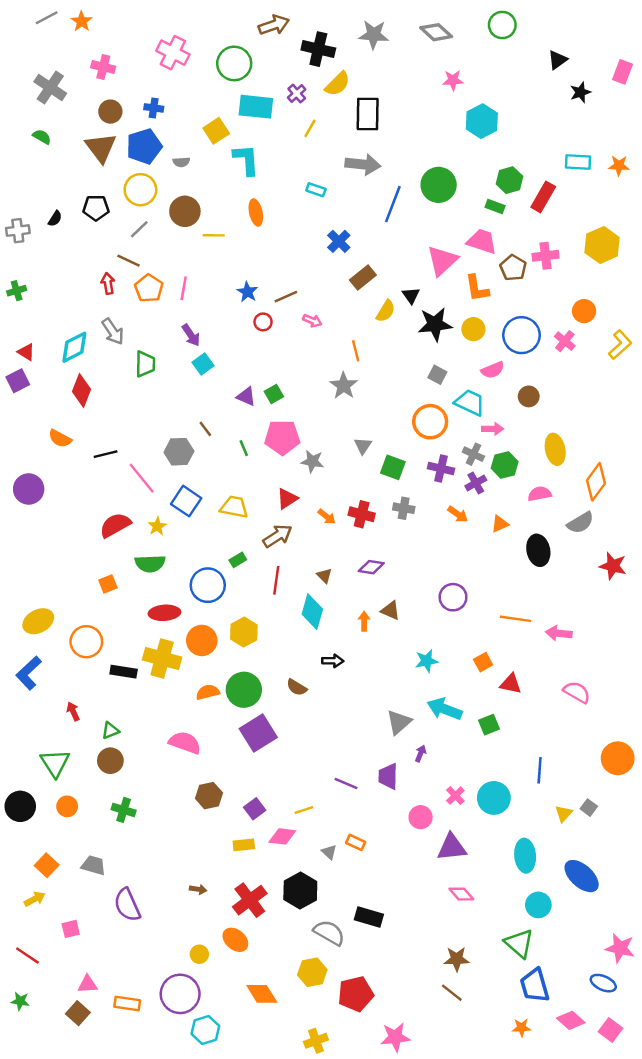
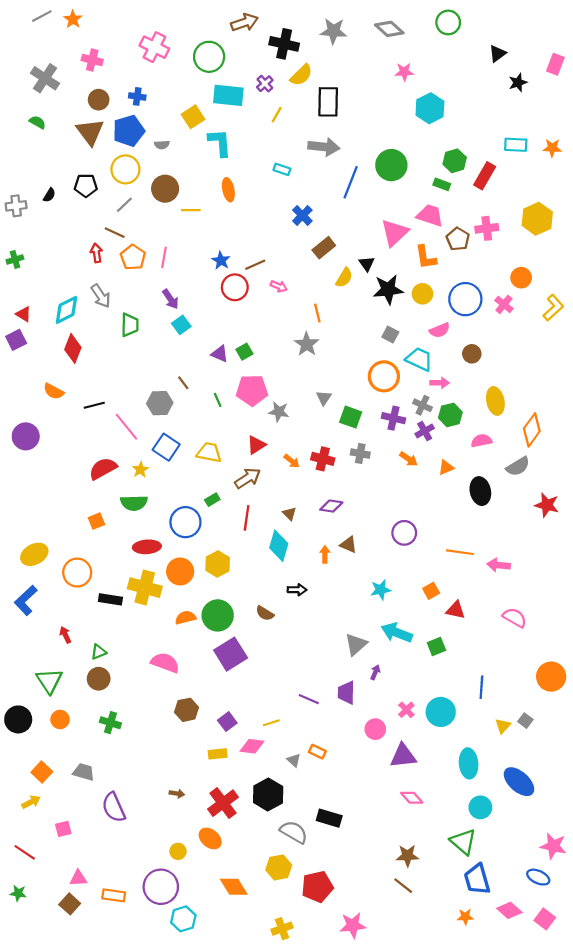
red circle: (263, 322) -> (235, 287), size x1.6

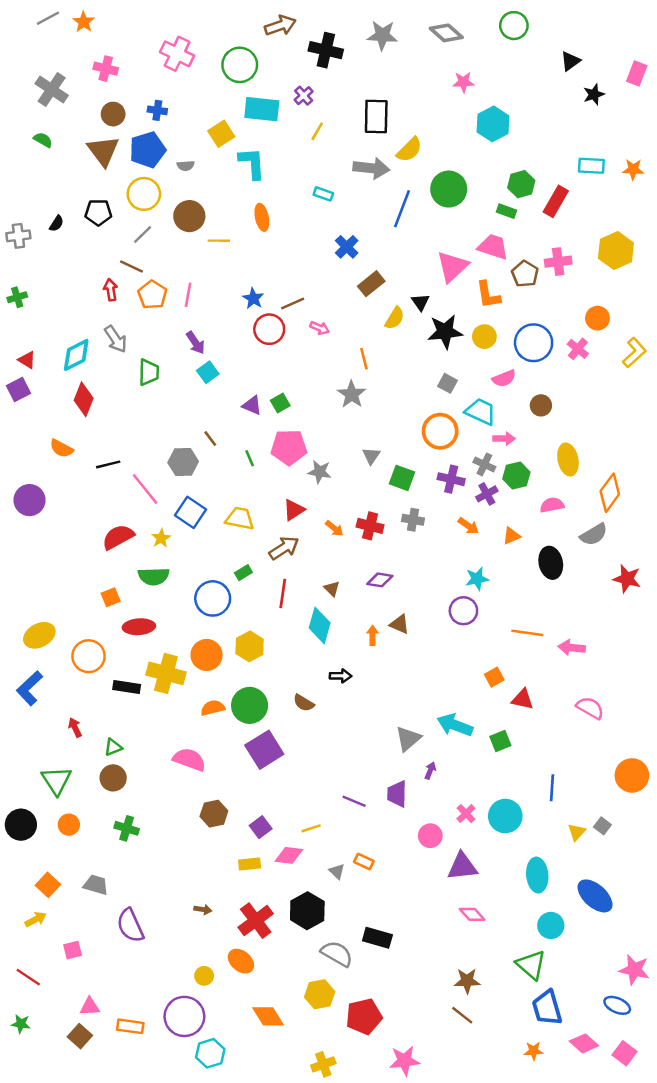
yellow semicircle: (301, 75) -> (409, 150), moved
red ellipse: (147, 547) -> (139, 627), moved
cyan star: (381, 590) -> (477, 579), moved

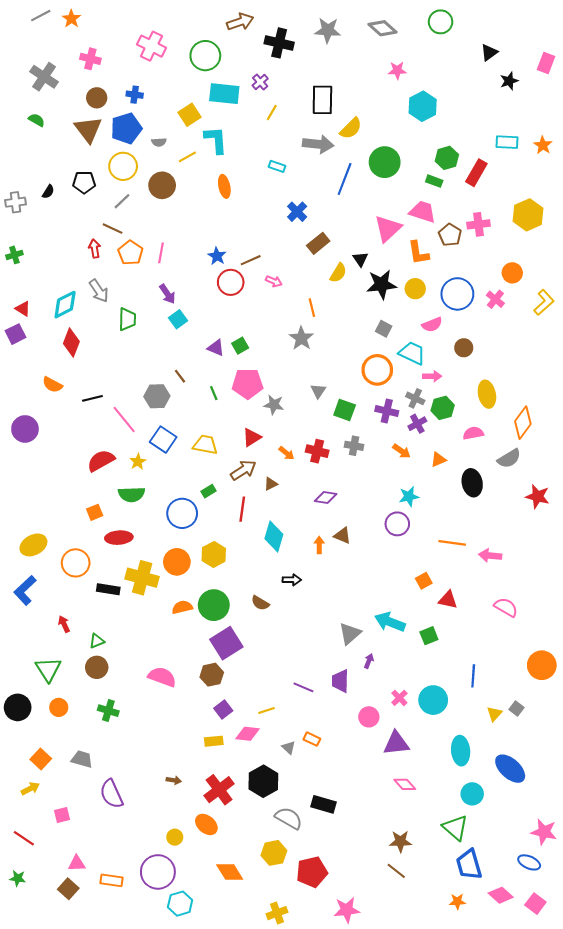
orange star: (633, 169) -> (543, 145), turned 30
yellow line: (219, 241) -> (187, 157), moved, turned -30
brown triangle: (332, 589) -> (271, 484), moved, turned 48
pink semicircle: (189, 759) -> (162, 677), moved
brown hexagon: (214, 814) -> (212, 675), moved

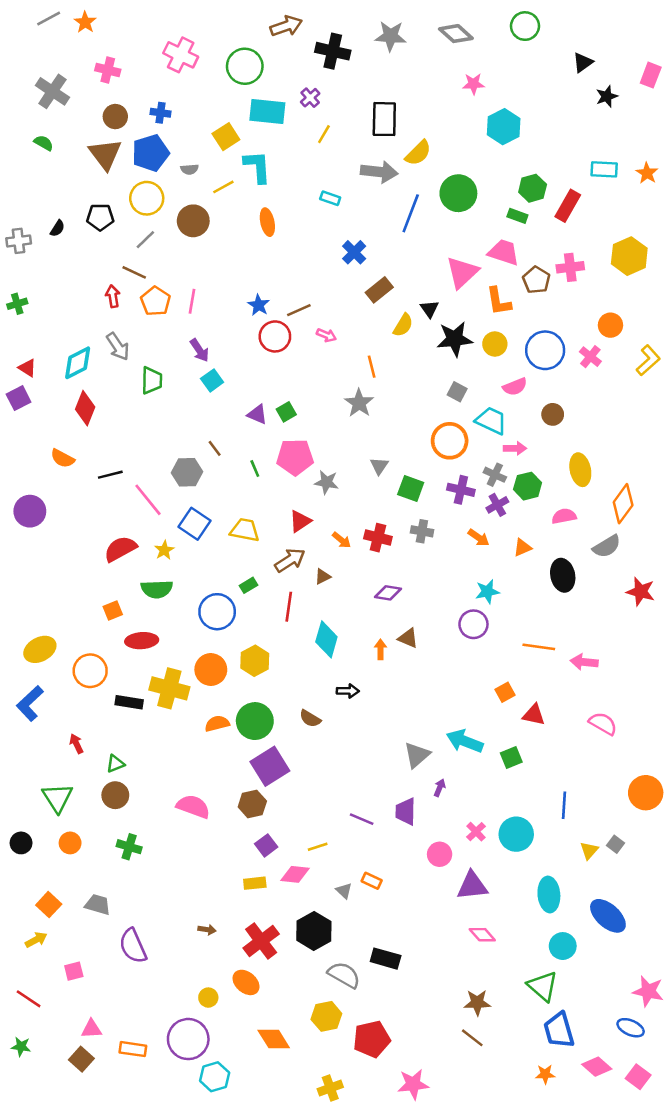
black circle: (18, 707) -> (21, 843), size x0.7

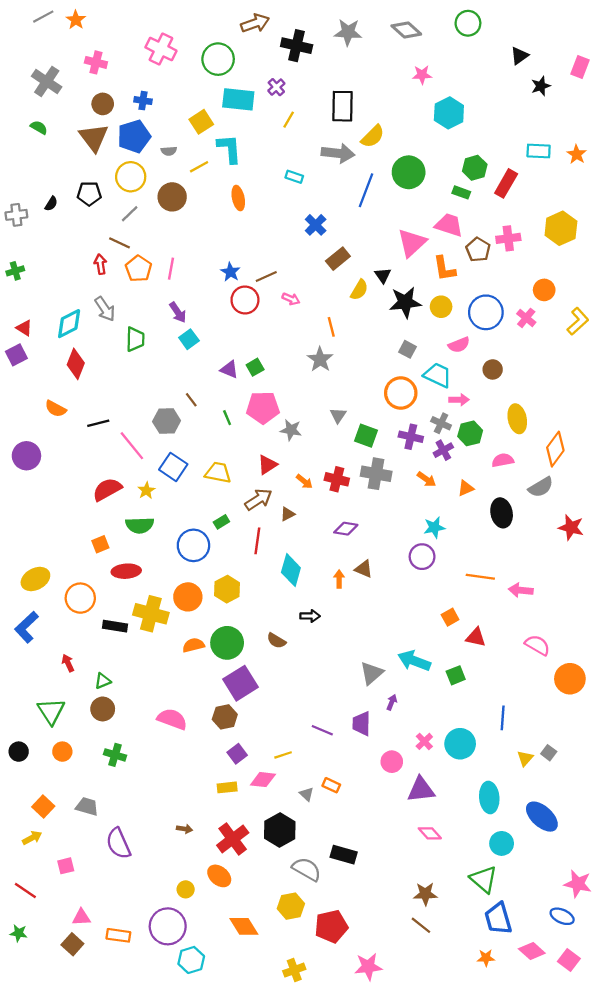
gray cross: (422, 531) -> (376, 474), size x1.5
orange circle: (646, 793) -> (570, 679), moved

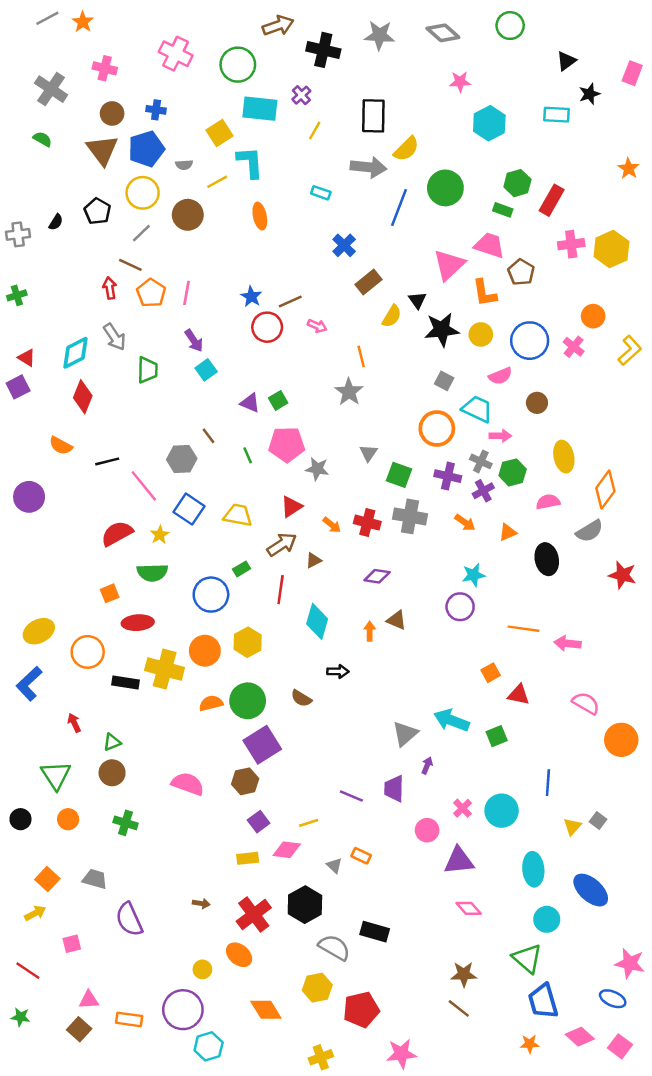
cyan rectangle: (539, 151) -> (557, 115), moved
black pentagon: (89, 194) -> (97, 211), turned 30
pink cross: (508, 238) -> (571, 244), moved

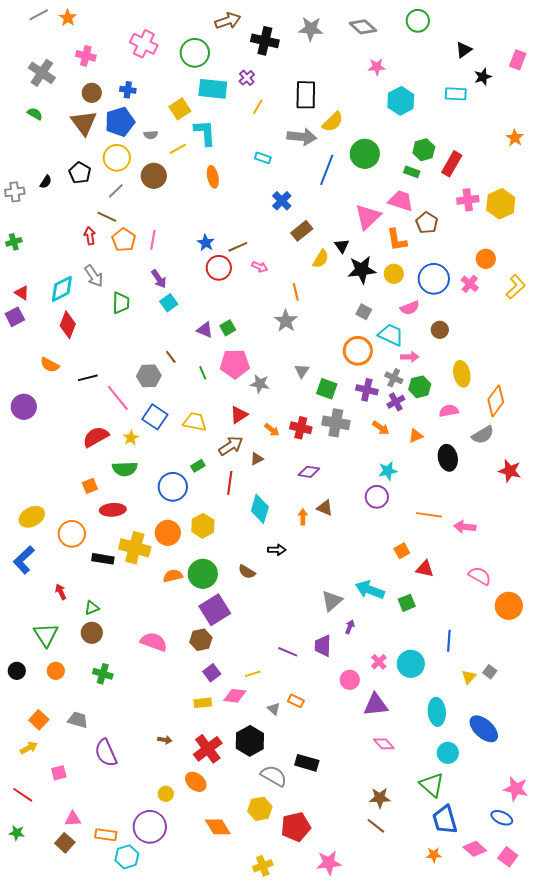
cyan hexagon: (209, 1046) -> (127, 857), moved

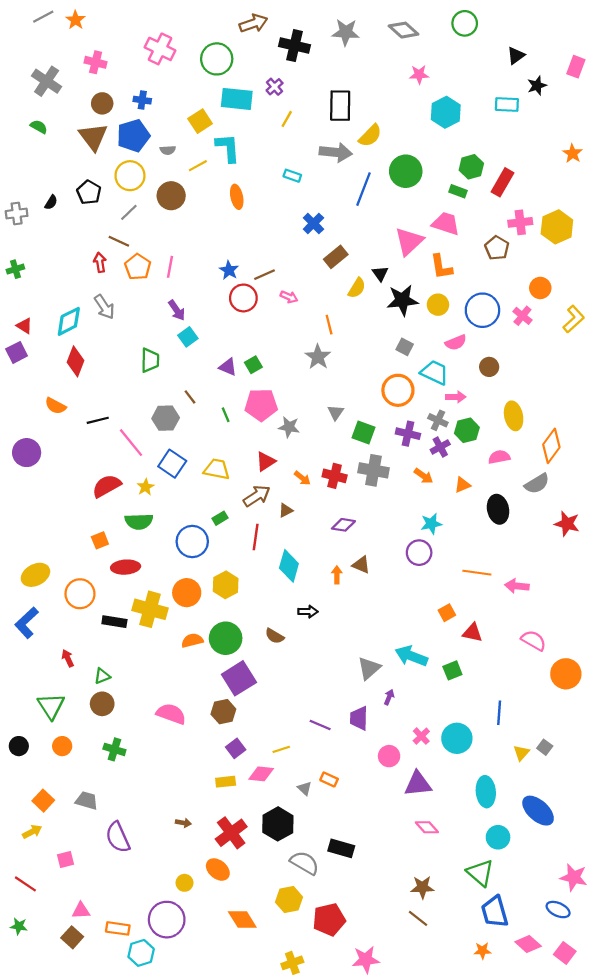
brown pentagon: (427, 223) -> (497, 248), moved
green trapezoid: (121, 303) -> (150, 360), moved

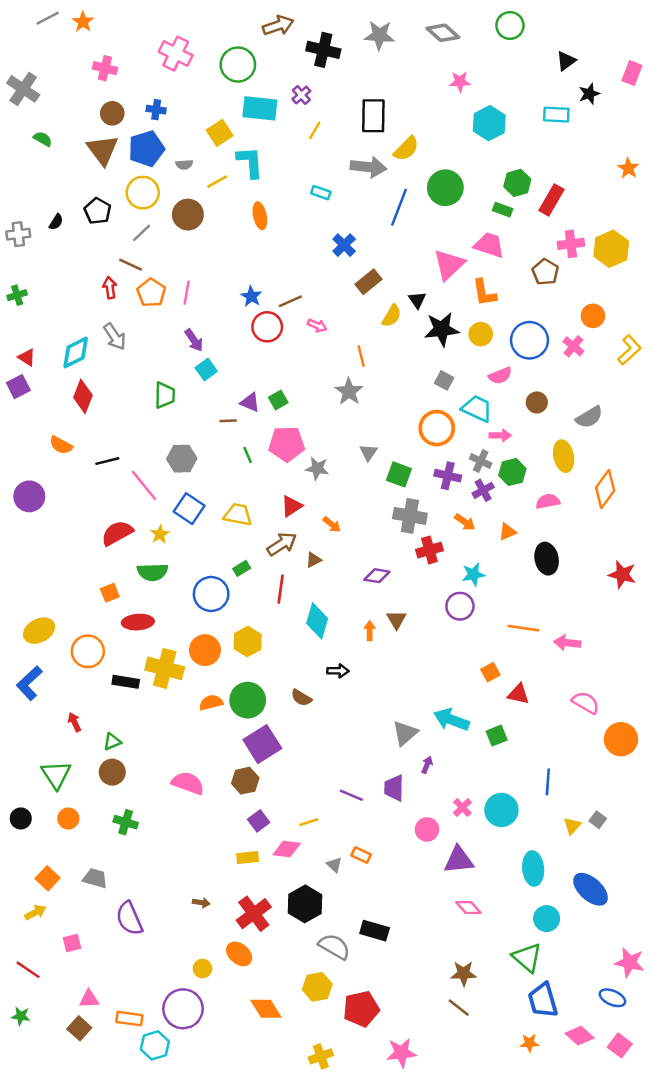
gray cross: (47, 81) -> (23, 89), moved
brown line: (190, 397) -> (228, 421), moved, turned -56
red cross: (335, 476) -> (429, 550), moved, turned -30
gray semicircle: (537, 484) -> (589, 417), moved
brown triangle: (361, 565) -> (397, 620), turned 36

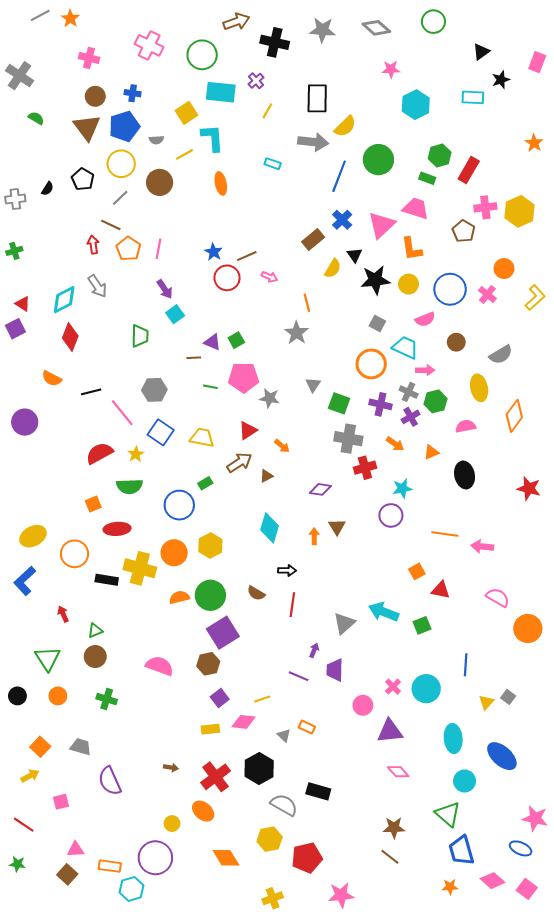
blue cross: (344, 245) -> (342, 220), moved
green line: (248, 455) -> (210, 387), turned -56
red line: (281, 589) -> (292, 605), moved
purple arrow: (427, 765) -> (314, 650), moved

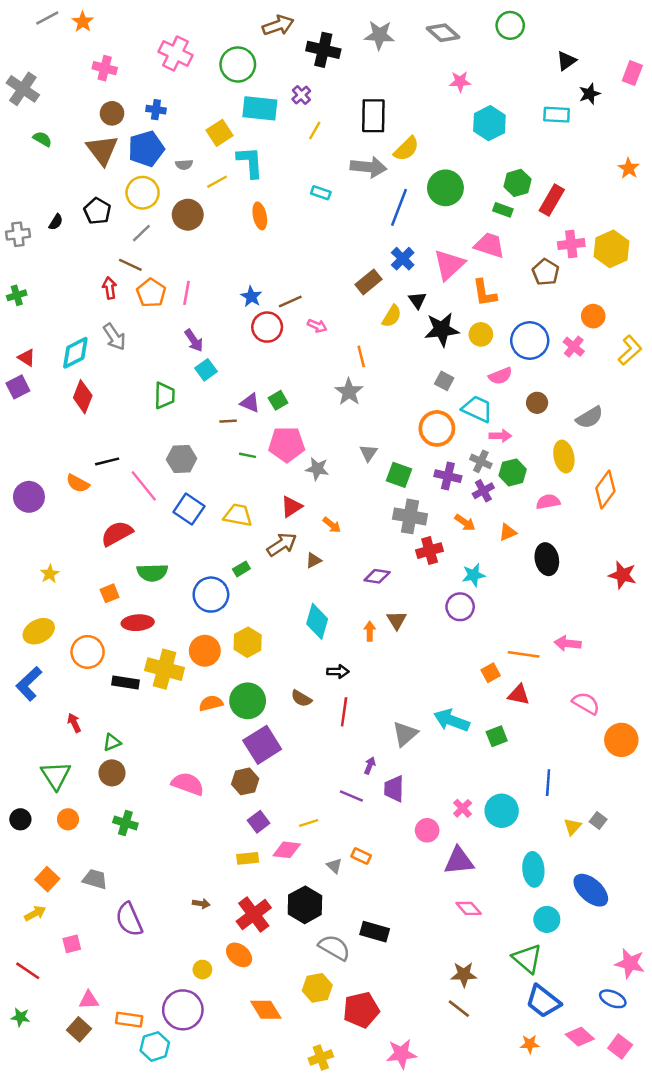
orange semicircle: (52, 378) -> (78, 483), moved
yellow star: (136, 454) -> (50, 574), moved
orange line: (445, 534) -> (524, 654), moved
blue trapezoid: (461, 850) -> (543, 1001), turned -36

